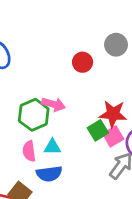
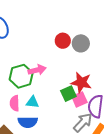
gray circle: (116, 45) -> (81, 43), moved
pink arrow: (54, 104) -> (37, 70), turned -36

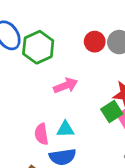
green hexagon: (21, 76) -> (38, 47), moved

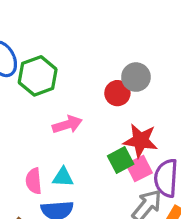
red circle: (95, 42) -> (117, 93), moved

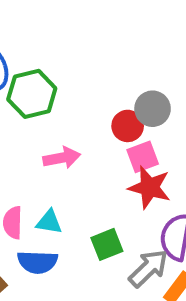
green square: (121, 160) -> (107, 244), moved
pink square: (139, 169) -> (143, 157), moved

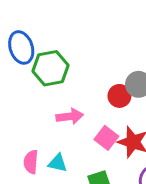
pink square: (143, 157) -> (106, 138), moved, turned -35

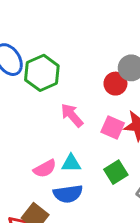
pink arrow: (70, 116) -> (72, 115), turned -110
pink semicircle: (31, 162) -> (45, 169), turned -110

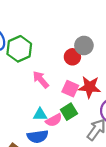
pink semicircle: (45, 169) -> (54, 120), moved
green square: (116, 172) -> (69, 112), moved

